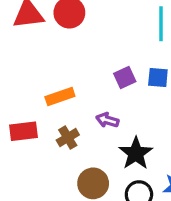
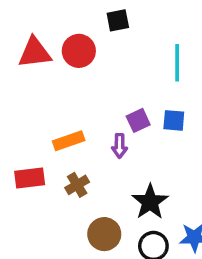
purple arrow: (107, 120) -> (120, 146), moved, turned -105

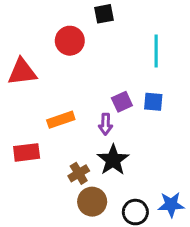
red triangle: (35, 53) -> (22, 72), moved
brown cross: (77, 185) -> (79, 173), moved
black star: (150, 202) -> (113, 160), moved

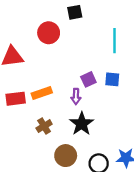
red rectangle: (27, 152) -> (16, 99), moved
brown cross: (79, 173) -> (44, 126), moved

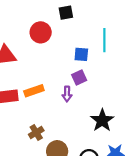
blue square: (112, 79) -> (81, 54), moved
black star: (82, 124) -> (102, 120), moved
brown cross: (44, 126) -> (36, 132), moved

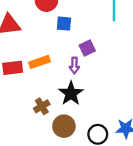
blue square: (81, 54) -> (64, 24), moved
black star: (102, 120) -> (71, 93), moved

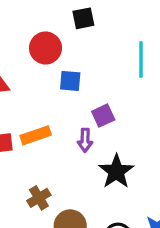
black star: (71, 93) -> (116, 172), moved

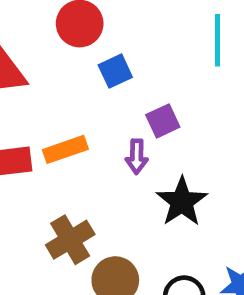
blue square: (70, 81) -> (115, 71), turned -30
brown cross: (39, 198) -> (70, 240), size x1.4

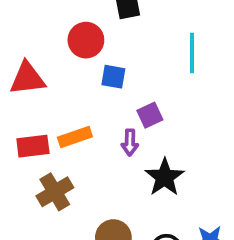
blue square: (115, 71) -> (113, 77), turned 35
brown cross: (70, 240) -> (55, 192), moved

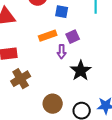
blue square: (113, 77) -> (62, 12), moved
orange rectangle: (75, 137) -> (48, 36), moved

